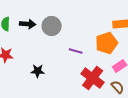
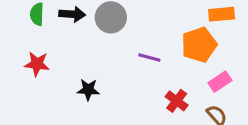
red cross: (93, 78) -> (177, 101), size x0.6

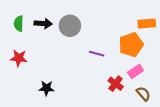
pink rectangle: (220, 82) -> (136, 71), moved
black star: (88, 90) -> (46, 88), moved

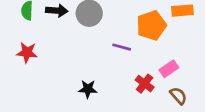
orange pentagon: (131, 45) -> (151, 25), moved
black star: (46, 88) -> (88, 89), moved

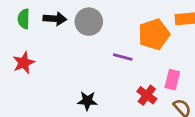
red star: (27, 52) -> (24, 63), turned -30
pink rectangle: (169, 69) -> (172, 80), turned -42

